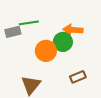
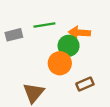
green line: (29, 23) -> (44, 25), moved
orange circle: (46, 51) -> (60, 63), moved

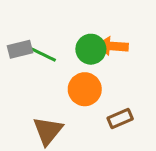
green line: (44, 25) -> (42, 54), moved, turned 35
green circle: (69, 46) -> (91, 49), moved

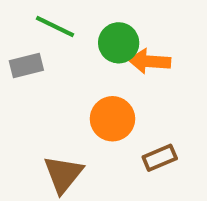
green circle: (91, 49) -> (119, 43), moved
green line: (42, 54) -> (55, 26), moved

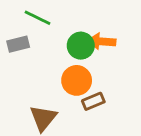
green circle: (119, 43) -> (81, 46), moved
brown rectangle: (160, 158) -> (93, 101), moved

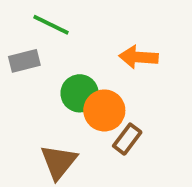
green circle: (81, 46) -> (80, 93), moved
brown rectangle: (93, 101) -> (127, 139), turned -30

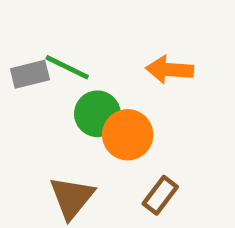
green line: (51, 25) -> (67, 67), moved
brown rectangle: (127, 139) -> (160, 195), moved

